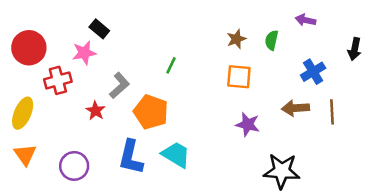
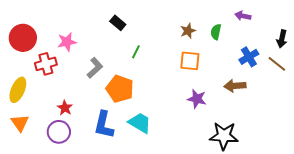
black rectangle: (99, 29) -> (118, 23), moved
red star: (96, 111) -> (65, 108), moved
brown line: (332, 112) -> (277, 64), moved, turned -48

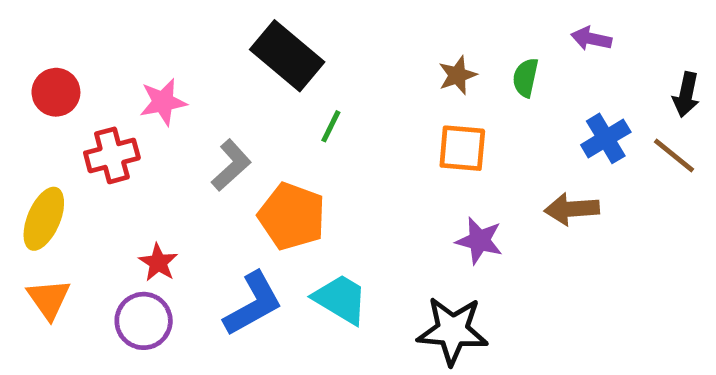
black rectangle: (118, 23) -> (287, 56), size x1.8
red circle: (23, 38) -> (56, 92), size x0.7
blue L-shape: (104, 125) -> (253, 304), turned -132
black star: (224, 136) -> (453, 331), moved

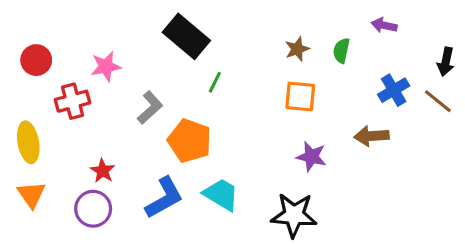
yellow ellipse: (44, 219) -> (28, 142), turned -33

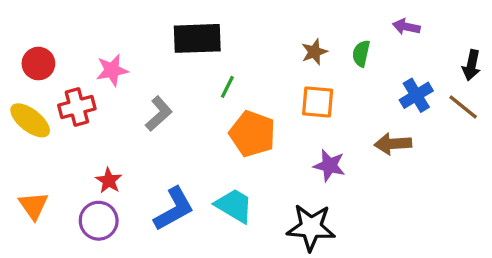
black rectangle: (186, 36) -> (197, 38), turned -42
orange pentagon: (190, 141) -> (252, 134), moved
yellow ellipse: (28, 142) -> (30, 120), moved, turned -42

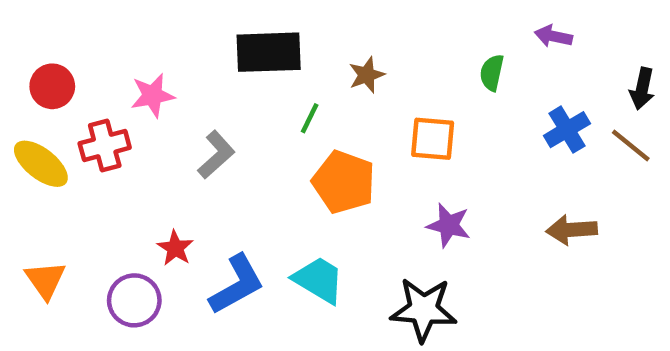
brown star: (314, 52) -> (367, 75), moved
brown arrow: (393, 144) -> (572, 230), moved
red star: (109, 181) -> (175, 248), moved

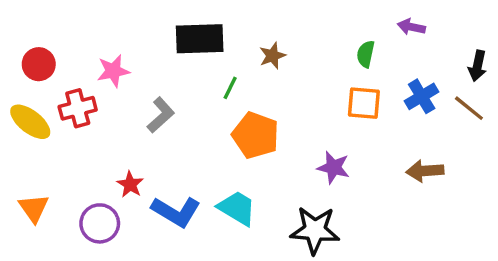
orange square: (433, 139) -> (364, 103), moved
blue L-shape: (237, 284) -> (176, 212), turned 60

